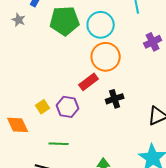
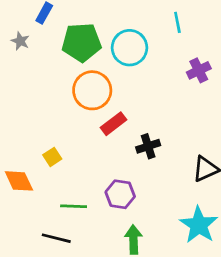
orange circle: (106, 57) -> (92, 90), moved
purple hexagon: (68, 107) -> (120, 194), moved

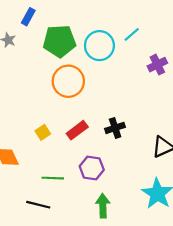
cyan line: (177, 22) -> (132, 34), moved, turned 60
red rectangle: (114, 124) -> (77, 130), moved
yellow square: (52, 157) -> (43, 132), moved

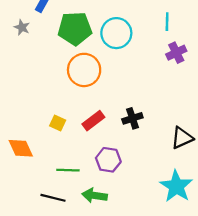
cyan line: (132, 34) -> (167, 22), moved, turned -48
yellow square: (43, 132) -> (58, 123), turned -32
green arrow: (103, 206) -> (94, 196), moved, turned -80

